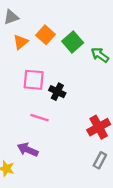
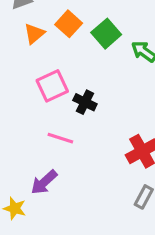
pink square: (34, 80) -> (52, 86), turned -30
purple arrow: (28, 150) -> (44, 182), turned -66

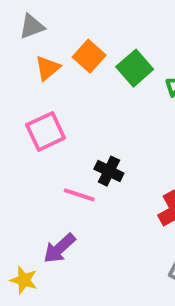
pink square: (52, 86) -> (46, 131), moved
black cross: (85, 102) -> (109, 171), moved

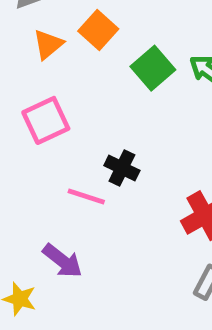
green square: (135, 68) -> (153, 68), moved
purple arrow: (59, 248) -> (62, 261), turned -100

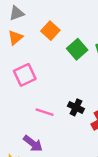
orange triangle: (48, 44) -> (15, 38), moved
black cross: (122, 168) -> (76, 107), moved

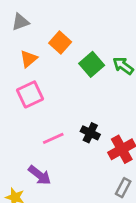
orange triangle: (15, 38) -> (29, 59), moved
pink line: (45, 112) -> (53, 138), turned -42

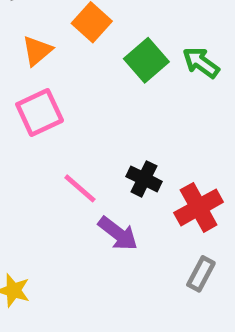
pink line: (53, 138) -> (80, 188), turned 65
purple arrow: (40, 175) -> (118, 234), moved

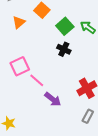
pink square: (40, 112) -> (20, 66), moved
black cross: (144, 179) -> (64, 49), moved

